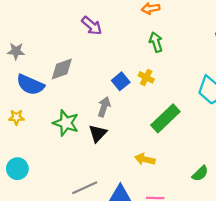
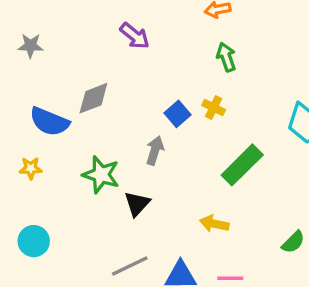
gray star: (16, 51) -> (31, 46), moved
black triangle: (98, 133) -> (137, 204), moved

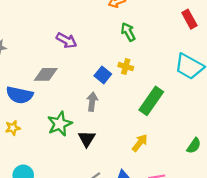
purple arrow: (135, 36) -> (66, 40), moved
gray diamond: (93, 98) -> (46, 74), turned 30
green star: (101, 175) -> (60, 124), turned -30
yellow arrow: (214, 224) -> (140, 143), turned 126

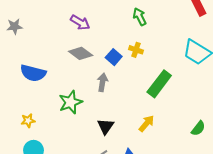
gray diamond: (46, 74) -> (81, 53), moved, turned 35
yellow star: (13, 128) -> (28, 121), moved
black triangle: (87, 139) -> (106, 126), moved

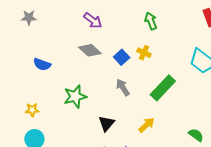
blue semicircle: (33, 73) -> (42, 64), size x0.7
gray arrow: (102, 82) -> (123, 87), moved, turned -48
green semicircle: (198, 128) -> (196, 135), turned -98

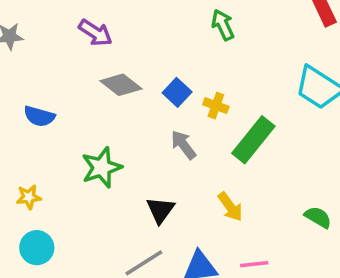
purple arrow: (93, 20) -> (95, 33), moved
yellow cross: (144, 53) -> (216, 106), moved
yellow arrow: (147, 125) -> (230, 207), turned 102

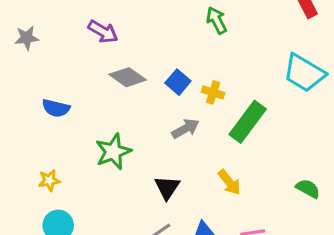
gray arrow: (183, 145) -> (185, 129), turned 100

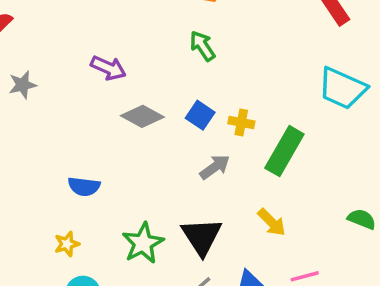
green arrow: (217, 20) -> (202, 46), moved
blue semicircle: (56, 108) -> (84, 186), moved
green star: (113, 152) -> (143, 243), moved
black triangle: (167, 188) -> (202, 236), size x1.4

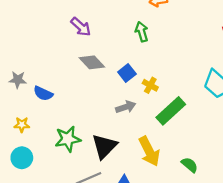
gray star: (23, 85) -> (18, 80), moved
green semicircle: (362, 219) -> (190, 165), moved
yellow arrow: (272, 222) -> (149, 151), size x1.5

